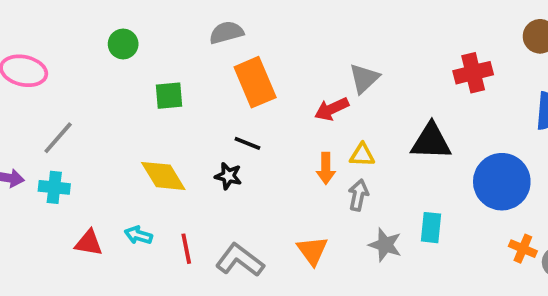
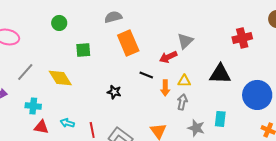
black line: (247, 143) -> (146, 75), moved
yellow diamond: (163, 176) -> (60, 78), moved
cyan cross: (54, 187) -> (33, 106), moved

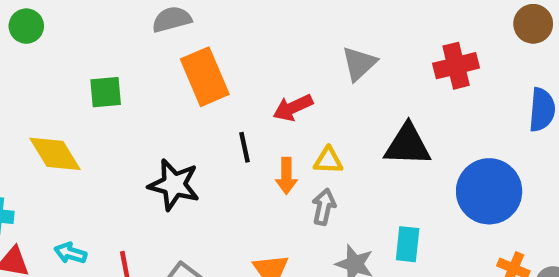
green circle: (59, 23) -> (26, 26), moved
gray triangle: (185, 41) -> (359, 64), moved
black line: (146, 75) -> (244, 147), turned 56
black star: (114, 92) -> (174, 185), size x1.6

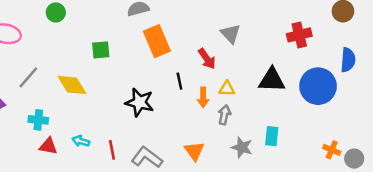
gray triangle: (359, 64) -> (231, 34), moved, turned -30
red arrow: (293, 108) -> (207, 59), turned -100
blue circle: (489, 191) -> (318, 86), moved

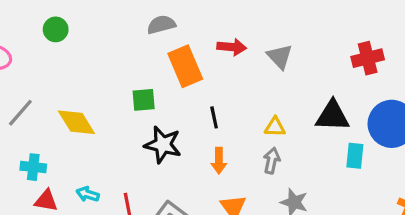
green square: (101, 50) -> (144, 100), moved
red arrow: (207, 59) -> (232, 47), moved, turned -50
orange arrow: (203, 97) -> (219, 161), moved
cyan rectangle: (272, 136) -> (355, 156), moved

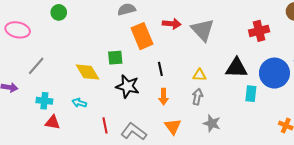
gray triangle: (280, 57) -> (203, 30), size x1.4
yellow diamond: (76, 122) -> (87, 72), moved
cyan arrow: (88, 194) -> (79, 103), moved

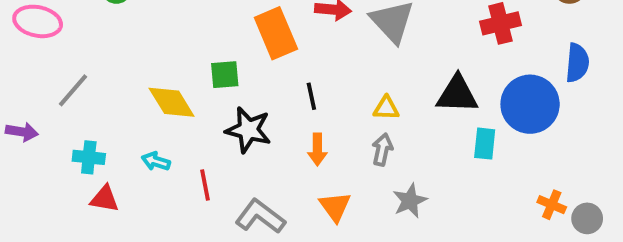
gray star: (212, 123) -> (410, 201), turned 30
red line: (105, 125) -> (205, 185), moved

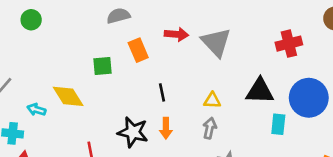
orange rectangle: (276, 33) -> (138, 50), size x0.7
green square: (225, 75) -> (102, 66), moved
black star: (248, 130) -> (133, 132), moved
cyan arrow: (156, 161) -> (36, 110), moved

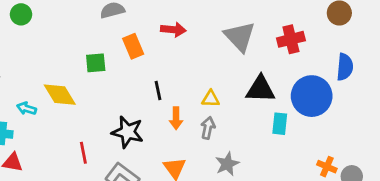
gray triangle: (216, 42) -> (240, 37), moved
orange arrow: (166, 128) -> (176, 118), moved

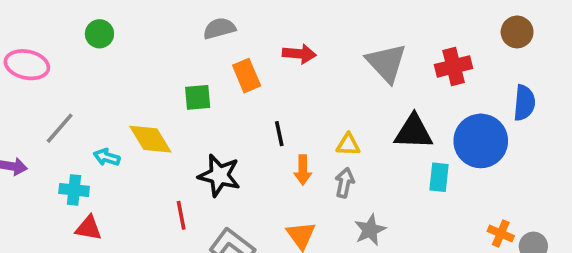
black star: (128, 132) -> (219, 175), moved

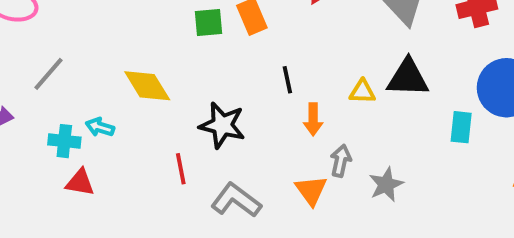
green square: (198, 97) -> (208, 23), moved
black triangle: (414, 132) -> (408, 78), moved
cyan arrow: (107, 157) -> (100, 127), moved
gray arrow: (345, 183) -> (341, 161), moved

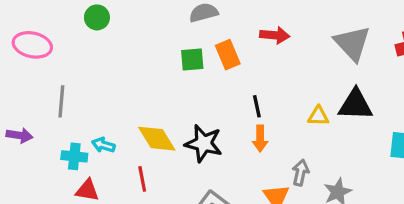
gray line: (49, 74) -> (61, 101), turned -36
yellow diamond: (147, 86) -> (157, 139), moved
orange arrow: (313, 119) -> (260, 139), moved
red line: (181, 169) -> (142, 179), moved

